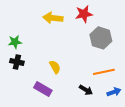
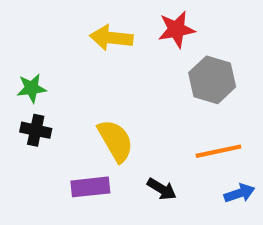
yellow semicircle: (55, 67) -> (116, 141), size x1.5
purple rectangle: (43, 89) -> (90, 187), turned -36
black arrow: (86, 90) -> (162, 189), moved

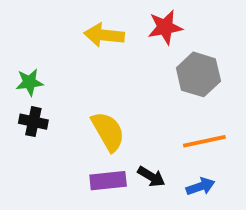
purple rectangle: (90, 187) -> (108, 181), moved
blue arrow: (239, 193) -> (200, 186), moved

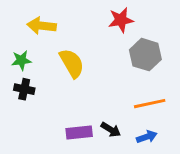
yellow arrow: (104, 35) -> (42, 26), moved
yellow semicircle: (108, 131) -> (72, 63), moved

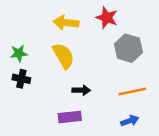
red star: (121, 20) -> (107, 18), turned 30
yellow arrow: (42, 26) -> (66, 23), moved
black arrow: (111, 130) -> (81, 90), moved, turned -30

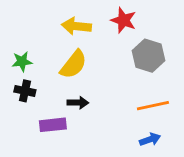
yellow semicircle: (63, 56) -> (73, 64), turned 68
black arrow: (81, 90) -> (78, 103), moved
purple rectangle: (70, 117) -> (53, 125), moved

